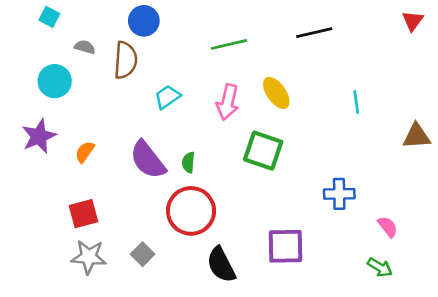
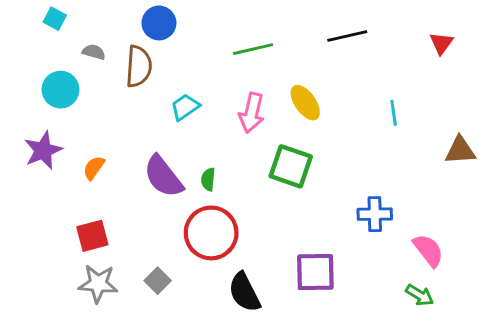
red triangle: (413, 21) -> (441, 43), moved
pink semicircle: (388, 227) -> (428, 250), size x1.4

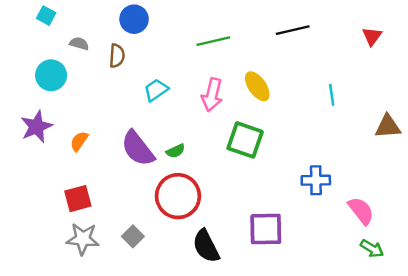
brown semicircle: (139, 66) -> (117, 56), size x0.7
green semicircle: (208, 179) -> (176, 151), turned -120
green arrow: (420, 295) -> (372, 249), moved

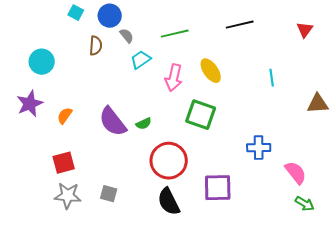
cyan square: (46, 16) -> (76, 13), moved
gray semicircle: (79, 44) -> (127, 36), moved, turned 35
cyan trapezoid: (156, 90) -> (141, 60), moved
red circle: (178, 196) -> (169, 161), moved
gray square: (133, 236) -> (109, 194), turned -30

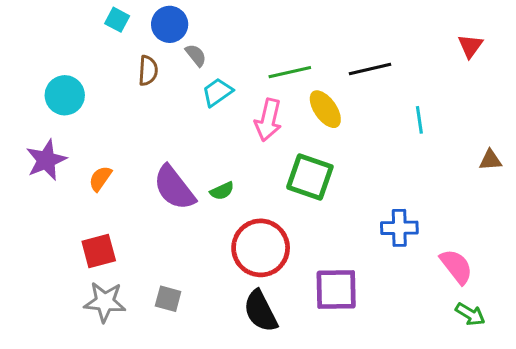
black line: (240, 25) -> (370, 69), moved
green line: (175, 34) -> (290, 72), moved
brown triangle: (318, 104) -> (490, 160), size x0.7

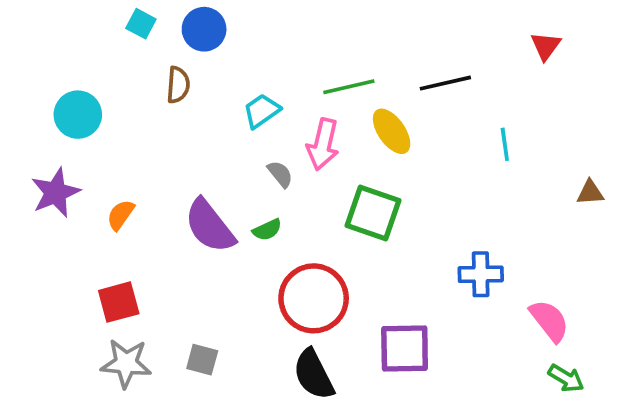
red triangle: (470, 46) -> (546, 46), moved
gray semicircle: (196, 55) -> (280, 174), moved

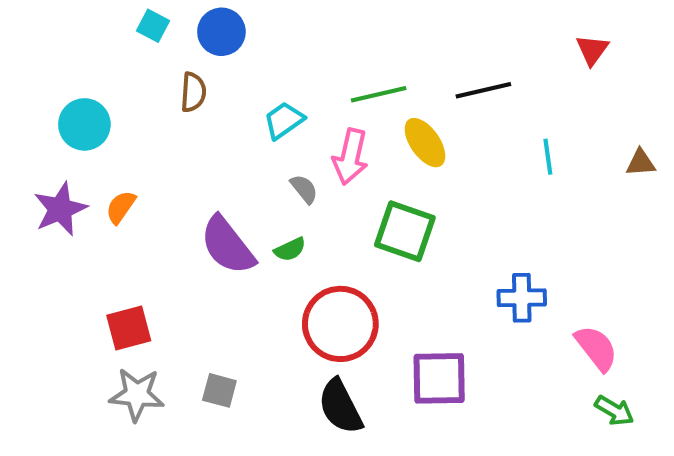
brown triangle: (590, 193) -> (641, 163), moved
orange semicircle: (121, 215) -> (121, 207), moved

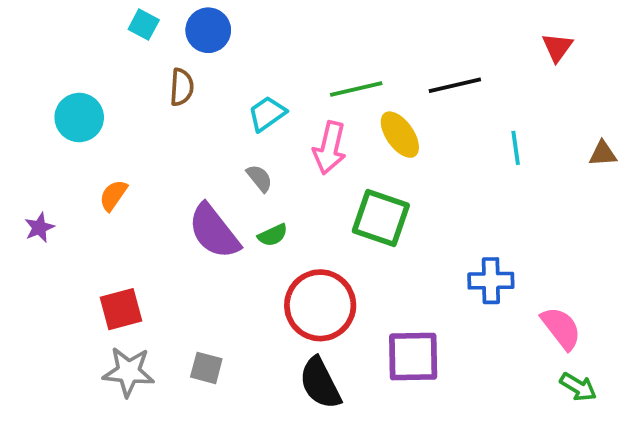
gray semicircle: (304, 189) -> (259, 178), moved
purple star: (60, 209) -> (39, 228), moved, size x0.6

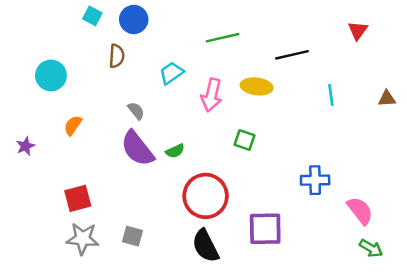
green line: (356, 89) -> (223, 38), moved
yellow ellipse: (400, 135) -> (257, 86), turned -48
gray semicircle: (259, 178) -> (136, 111), moved
green square: (381, 218) -> (244, 140), size x0.6

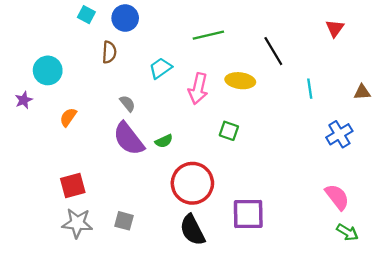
black line: (292, 55) -> (273, 51), turned 72
purple star: (25, 146) -> (24, 100), moved
blue cross: (315, 180) -> (339, 134), moved, turned -30

